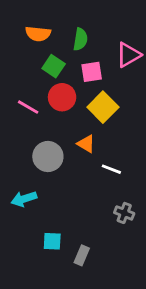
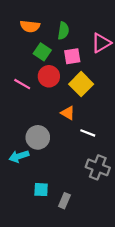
gray circle: (48, 157) -> (38, 137), moved
gray cross: (124, 213) -> (98, 167), size x1.5

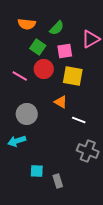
green semicircle: (63, 31) -> (57, 28), turned 35
yellow square: (81, 84) -> (73, 76), turned -35
gray circle: (38, 137) -> (27, 114), moved
gray rectangle: (64, 201) -> (58, 181), turned -40

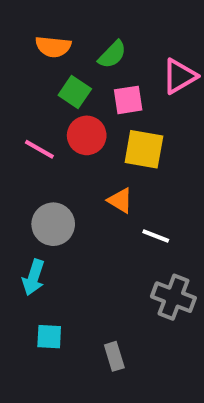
cyan arrow: (17, 141) -> (33, 277), turned -54
cyan square: (37, 171) -> (49, 337), moved

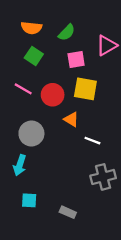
green square: (75, 92) -> (34, 56), moved
red circle: (87, 135) -> (53, 95), moved
gray cross: (173, 297) -> (103, 177), turned -35
gray rectangle: (114, 356) -> (68, 212), turned -49

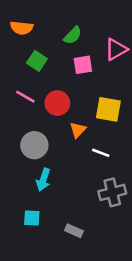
orange semicircle: (31, 28) -> (22, 28), moved
yellow square: (85, 89) -> (108, 109), moved
orange triangle: (71, 119) -> (78, 130), turned 42
cyan arrow: (20, 165) -> (43, 180), moved

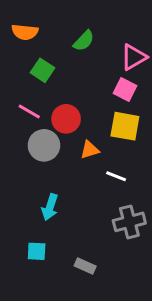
pink square: (83, 65) -> (125, 89), moved, turned 36
orange triangle: (78, 130) -> (90, 150), turned 30
gray circle: (34, 145) -> (44, 145), moved

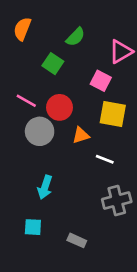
orange semicircle: (25, 32) -> (22, 29), turned 105
green square: (42, 70) -> (53, 64), moved
pink square: (125, 89) -> (101, 81), moved

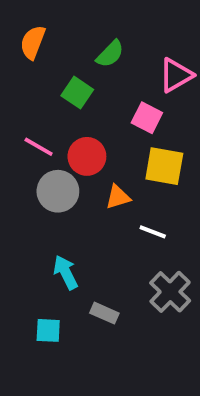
cyan arrow: (45, 187) -> (66, 272), turned 135
gray cross: (117, 201) -> (170, 292), turned -32
gray rectangle: (77, 240) -> (104, 313), moved

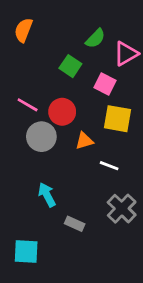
green semicircle: (110, 54) -> (95, 38), moved
green square: (77, 93) -> (70, 66), moved
cyan square: (48, 330) -> (26, 252), moved, size x1.4

